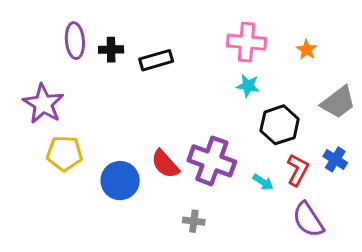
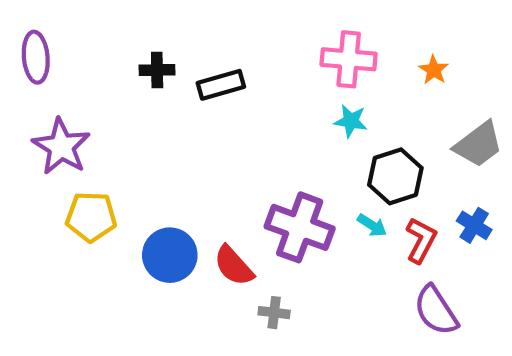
purple ellipse: (75, 41) -> (36, 57), moved
red semicircle: (165, 164) -> (234, 266), moved
cyan arrow: (263, 182) -> (372, 225), moved

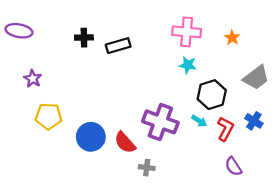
purple ellipse: (36, 57) -> (19, 31), turned -75
purple star: (61, 147) -> (33, 79), size x0.6
purple semicircle: (436, 310) -> (233, 166), size x0.7

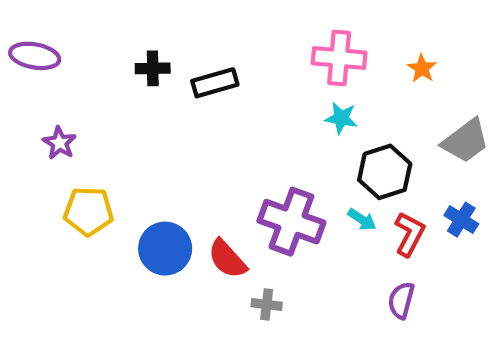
purple semicircle: (233, 166) -> (401, 300), moved, turned 48

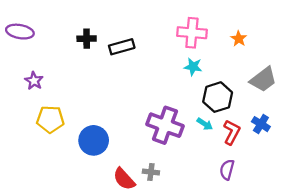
red semicircle: (227, 259) -> (124, 179), moved

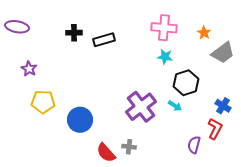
gray trapezoid: (263, 80) -> (223, 53), moved
purple cross: (165, 125) -> (141, 107), turned 32
red L-shape: (232, 132) -> (215, 129), moved

